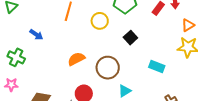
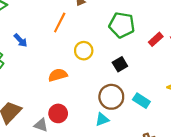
yellow circle: (100, 21) -> (84, 51), moved
brown circle: (108, 68) -> (111, 97), moved

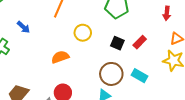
red rectangle: (156, 39) -> (140, 42), moved
black square: (120, 64) -> (117, 43), turned -32

